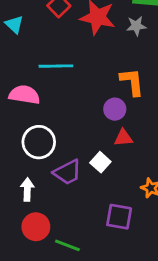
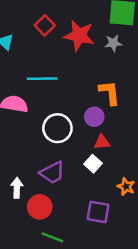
white circle: (39, 142) -> (57, 128), moved
white square: (100, 162) -> (93, 164), moved
red circle: (36, 227) -> (40, 207), moved

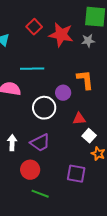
purple circle: (94, 117) -> (63, 93), moved
white square: (93, 164) -> (89, 136), moved
white arrow: (17, 188) -> (12, 143), moved

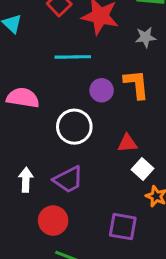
gray star: (88, 41) -> (145, 37), moved
cyan line: (32, 69) -> (73, 57), moved
purple circle: (63, 93) -> (102, 90), moved

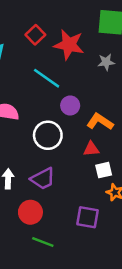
cyan line: (73, 57) -> (47, 78), turned 36
orange L-shape: (136, 84) -> (100, 122), moved, turned -50
white square: (142, 169) -> (104, 170), turned 35

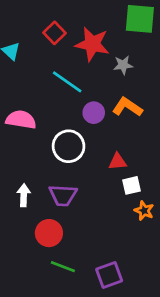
gray star: (106, 62) -> (123, 65), moved
orange L-shape: (100, 122) -> (127, 107), moved
purple trapezoid: (43, 179) -> (63, 195), turned 30
purple square: (88, 217) -> (109, 275), moved, turned -30

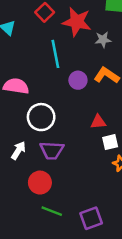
cyan line: (67, 82) -> (55, 54), turned 44
white circle: (69, 146) -> (41, 117), moved
white arrow: (24, 195) -> (18, 150), turned 30

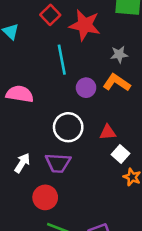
gray star: (103, 40) -> (119, 54), moved
white circle: (41, 117) -> (68, 127), moved
white square: (110, 142) -> (120, 154), turned -35

